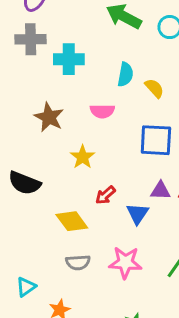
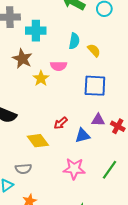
brown star: (49, 117) -> (22, 59), moved
yellow star: (83, 157) -> (41, 78), moved
blue triangle: (138, 214) -> (83, 136), turned 42
gray semicircle: (78, 262) -> (23, 169), moved

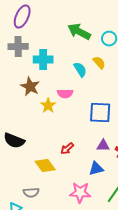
cyan semicircle: (74, 41) -> (80, 70), turned -42
yellow semicircle: (94, 50) -> (99, 63), moved
blue triangle: (83, 136) -> (96, 169), moved

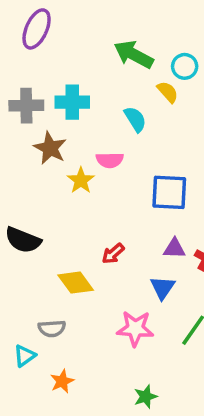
gray cross: (18, 47) -> (26, 106), moved
yellow semicircle: (99, 63) -> (168, 92), moved
blue triangle: (96, 169) -> (162, 288), turned -42

